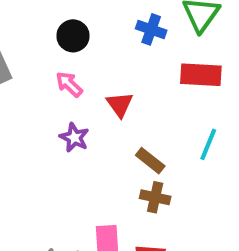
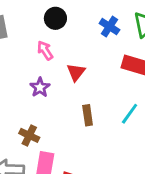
brown rectangle: (150, 161) -> (88, 115), turned 30
brown cross: (155, 197) -> (29, 135), moved

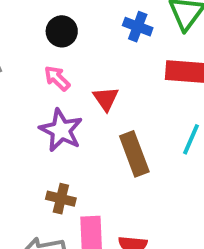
purple star: (40, 87) -> (61, 130), size x1.5
brown rectangle: (88, 115) -> (134, 154), size x1.5

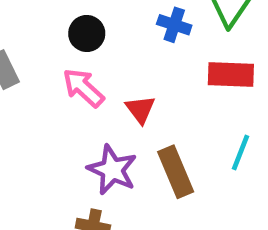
pink arrow: (57, 78) -> (83, 88), size x1.4
purple star: (61, 130) -> (112, 170), moved

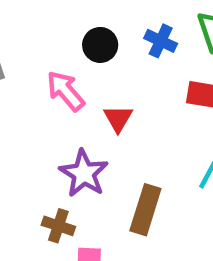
black circle: (87, 33) -> (100, 45), moved
brown rectangle: (176, 172) -> (145, 210), moved, turned 33

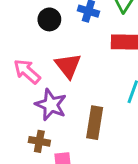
pink arrow: (66, 91) -> (27, 71), moved
red triangle: (118, 119) -> (68, 66), size x1.4

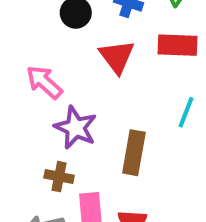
red triangle: (68, 66) -> (117, 57), moved

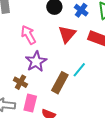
cyan line: (186, 112) -> (79, 70), moved

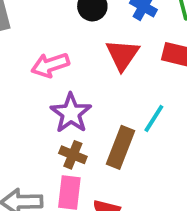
pink arrow: (28, 35) -> (50, 65), turned -72
brown cross: (20, 82) -> (73, 155), moved

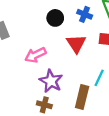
brown cross: (73, 155) -> (44, 105), moved

